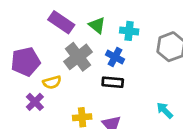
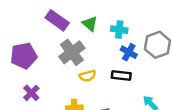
blue cross: (115, 57) -> (129, 52), moved
yellow semicircle: (52, 82) -> (87, 76), moved
black rectangle: (113, 82) -> (121, 75), moved

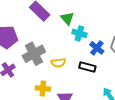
cyan cross: (119, 30) -> (79, 33), moved
gray cross: (72, 52) -> (34, 54), moved

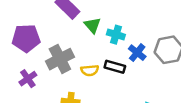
green triangle: (67, 18) -> (92, 25), moved
black rectangle: (87, 67) -> (115, 67), moved

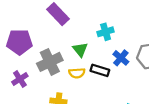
green triangle: (92, 25) -> (80, 50), moved
cyan cross: (116, 35) -> (106, 32), moved, turned -35

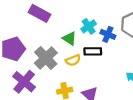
cyan cross: (106, 32) -> (89, 26), moved
purple cross: (20, 79) -> (24, 82), size x1.5

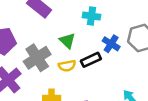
cyan cross: (89, 26) -> (92, 16), moved, turned 32
black rectangle: (93, 51) -> (91, 60), turned -35

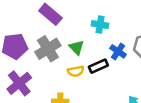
gray cross: (37, 58) -> (48, 49), moved

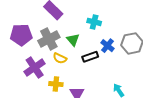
yellow semicircle: (76, 71) -> (60, 58), moved, turned 32
purple cross: (19, 83) -> (35, 68), moved

